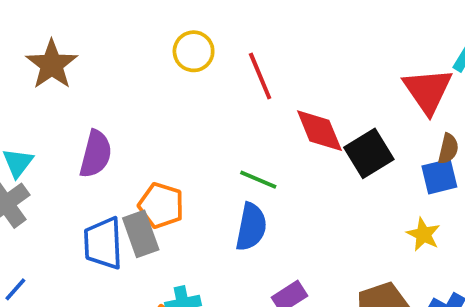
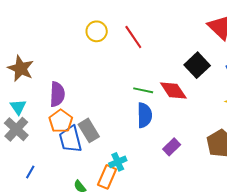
brown star: (52, 64) -> (21, 69), moved
red diamond: (319, 131) -> (173, 90), moved
orange pentagon: (161, 205) -> (61, 121), moved, turned 30

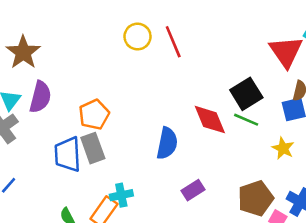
yellow circle: (97, 31) -> (138, 37), moved
green line: (143, 90) -> (246, 120), moved
purple semicircle: (57, 94) -> (40, 97), moved
orange pentagon: (61, 121) -> (94, 115), moved

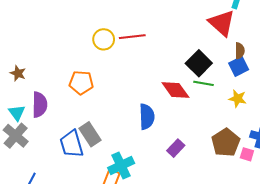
red line: (173, 42) -> (132, 37), turned -60
brown star: (23, 52) -> (18, 73), size x0.6
orange pentagon: (94, 115) -> (81, 83), moved, turned -30
cyan cross: (121, 195) -> (121, 165), size x1.4

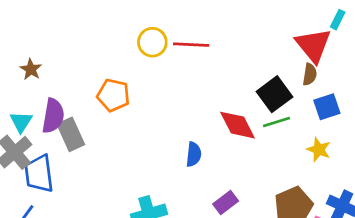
brown semicircle: (240, 51) -> (310, 74), moved
green line: (204, 83) -> (276, 122), turned -36
blue semicircle: (147, 117) -> (194, 154), size x0.7
gray rectangle: (90, 134) -> (71, 134), moved
blue trapezoid: (72, 144) -> (39, 174), moved

